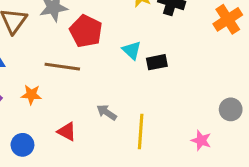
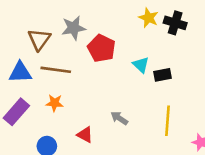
brown line: (62, 67) -> (56, 70), moved
yellow line: (141, 132) -> (168, 121), moved

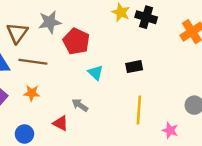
cyan triangle: (141, 65) -> (96, 73), moved
gray arrow: (119, 118) -> (80, 105), moved

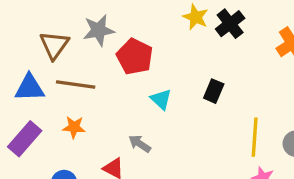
black cross: (146, 17) -> (230, 24), turned 35
black rectangle: (134, 67) -> (214, 91), turned -56
yellow line: (139, 110) -> (255, 137), moved

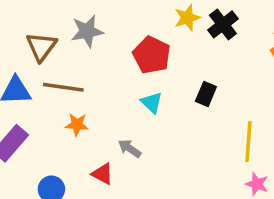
yellow star: (196, 17) -> (187, 18), turned 30
red pentagon: (135, 57) -> (152, 55), moved
orange star: (74, 127) -> (77, 125), moved

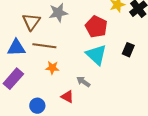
cyan triangle: (152, 103) -> (96, 55), size x1.6

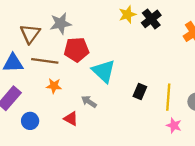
red pentagon: (96, 27) -> (76, 50), moved, turned -30
black rectangle: (128, 50) -> (140, 91), moved
blue circle: (37, 106) -> (30, 121), moved

